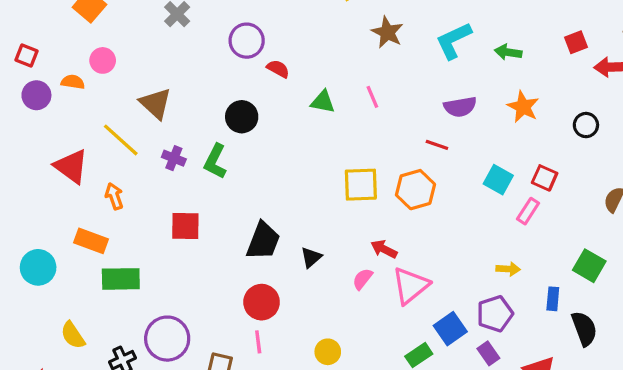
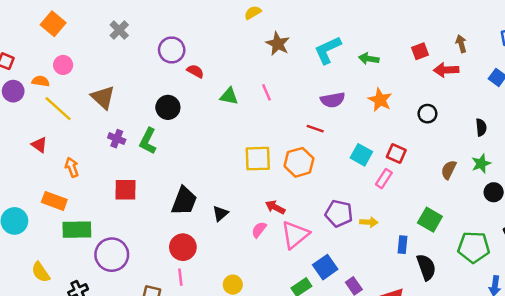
yellow line: (121, 140) -> (58, 109), moved
red triangle: (71, 166) -> (39, 145), size x0.6
purple pentagon: (495, 314) -> (339, 213), moved, turned 30
purple circle: (167, 339) -> (112, 255), moved

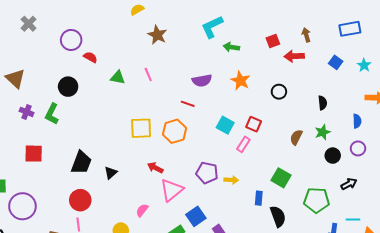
cyan L-shape: (328, 50) -> (212, 27), moved
pink semicircle: (259, 230) -> (142, 210), moved

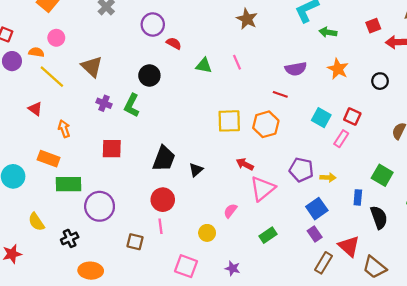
blue square: (196, 216) -> (317, 209), moved

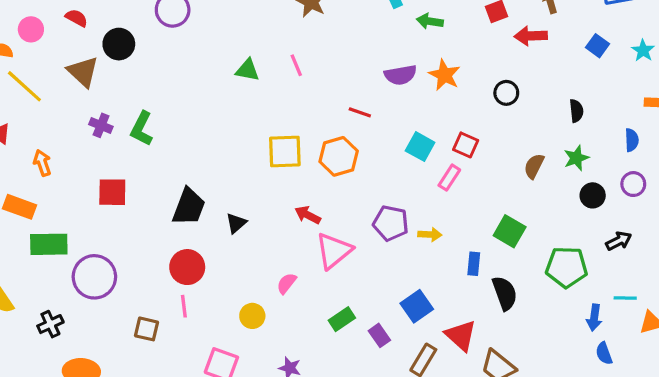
red semicircle: (174, 43) -> (76, 18), moved
purple semicircle: (296, 69) -> (400, 75), moved
black circle: (149, 75) -> (119, 44), moved
blue square: (317, 209) -> (417, 306), moved
purple rectangle: (315, 234) -> (379, 335), moved

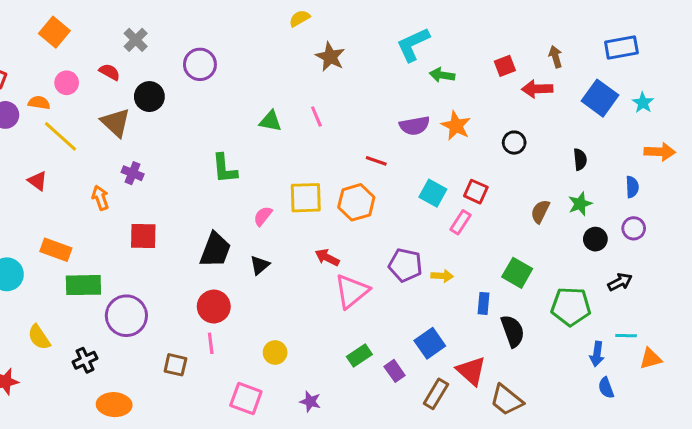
blue square: (597, 46) -> (600, 98), size x1.6
green L-shape: (142, 129) -> (224, 169), moved, turned -32
orange arrow: (42, 163) -> (100, 198), moved
pink semicircle: (287, 283) -> (263, 216), moved

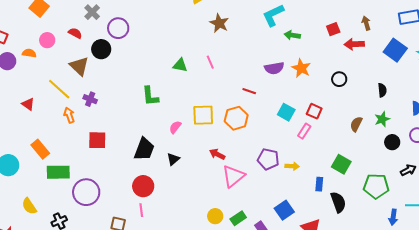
purple circle: (200, 64) -> (118, 28), moved
yellow line: (60, 136) -> (59, 89), moved
orange rectangle: (56, 250) -> (40, 149), turned 30
yellow circle: (275, 352) -> (215, 216), moved

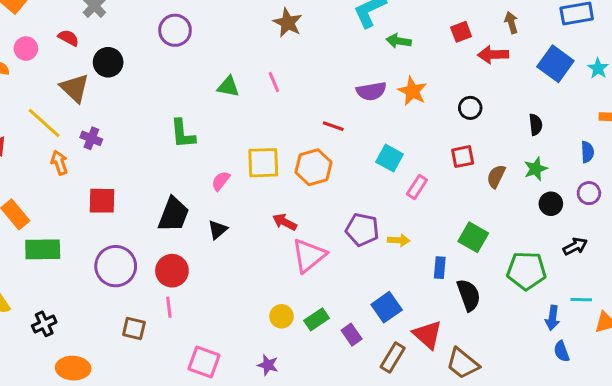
purple circle: (118, 28) -> (175, 30), moved
red square: (314, 111) -> (463, 157), moved, turned -35
purple circle: (86, 192) -> (116, 266), moved

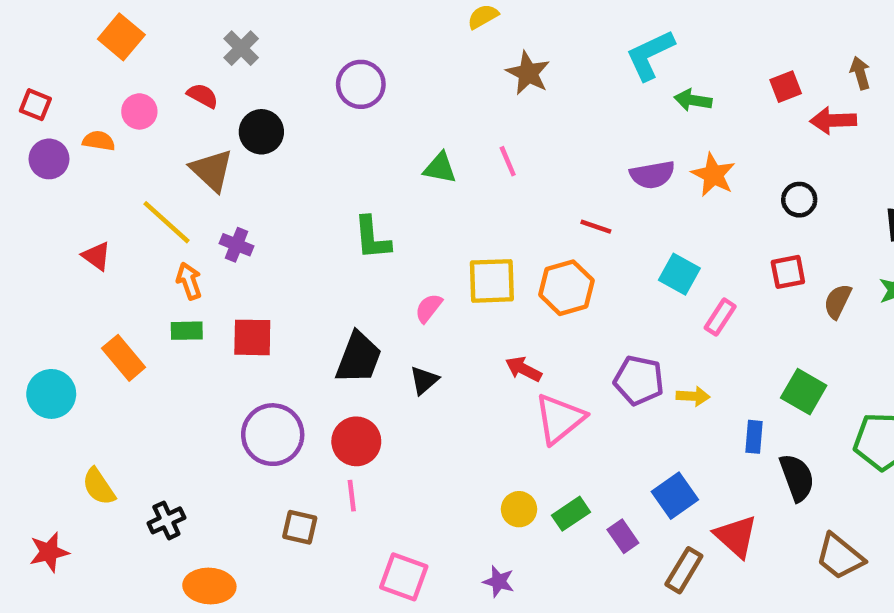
green rectangle: (43, 249) -> (187, 331), moved, size x0.6
brown trapezoid: (463, 364) -> (840, 557), moved

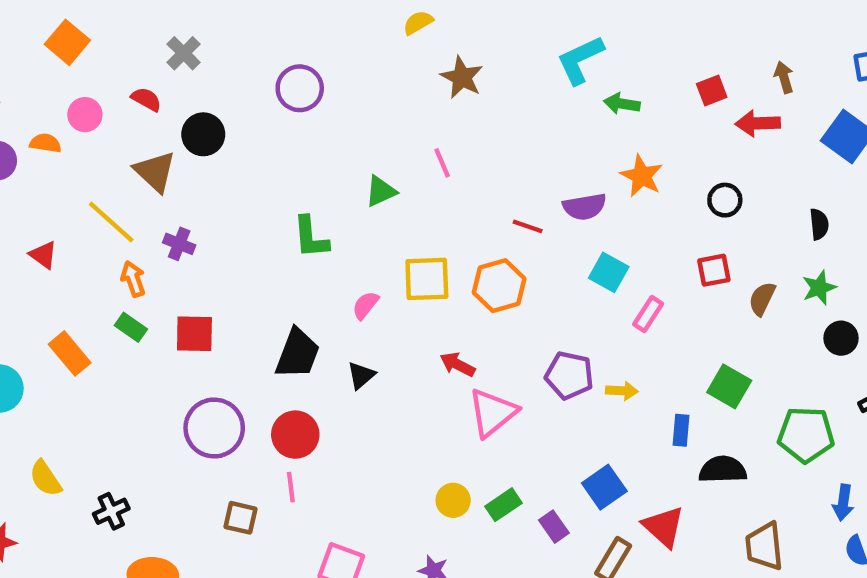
green triangle: (440, 168) -> (381, 191), moved, turned -36
purple semicircle: (652, 175) -> (585, 207), moved
green rectangle: (187, 331) -> (131, 327), turned 36
black semicircle: (797, 478) -> (723, 470), turned -72
brown trapezoid: (840, 557) -> (764, 546), turned 45

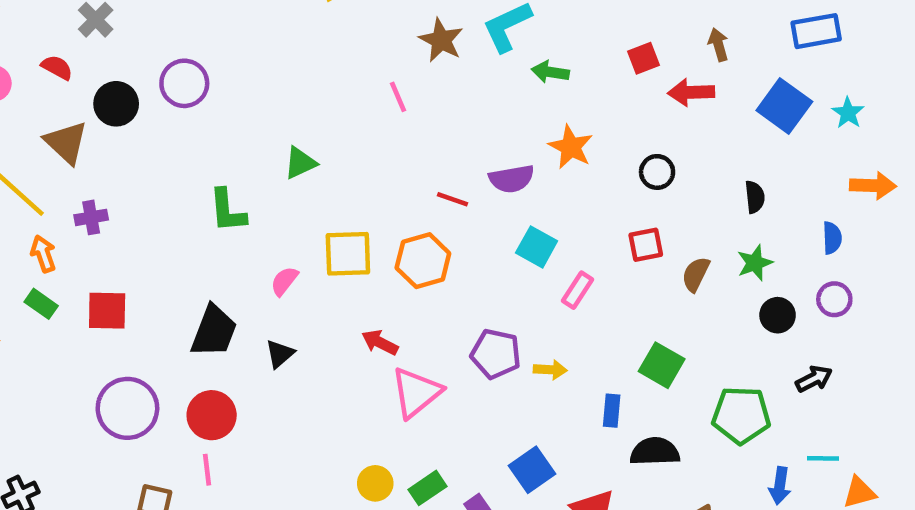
brown star: (462, 77) -> (441, 40), moved
purple circle: (300, 88) -> (184, 83), moved
pink line: (442, 163) -> (398, 97), moved
purple cross: (179, 244) -> (91, 217), turned -32

